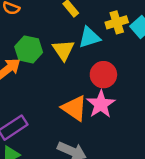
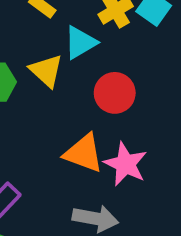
pink star: (101, 104) -> (125, 164), moved

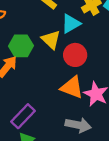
red circle: (115, 93) -> (75, 55), moved

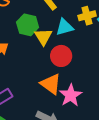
green hexagon: (21, 46) -> (28, 25), moved

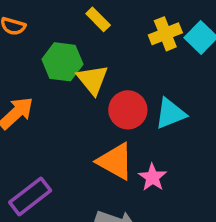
cyan triangle: (65, 27) -> (170, 114), moved
pink star: (71, 95) -> (152, 177), size x0.7

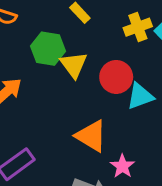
red circle: (128, 110) -> (116, 77), moved
pink star: (152, 177) -> (122, 166), moved

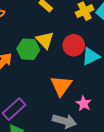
green hexagon: (48, 49) -> (28, 49), moved
orange triangle: (91, 136) -> (61, 86), turned 40

